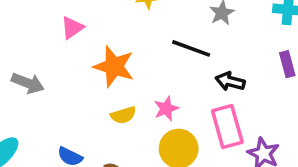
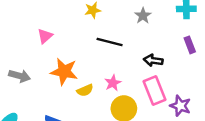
black line: (191, 48) -> (110, 42), moved
orange star: (114, 66) -> (64, 72), moved

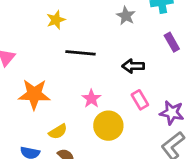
gray star: (143, 16) -> (126, 16), moved
yellow semicircle: (85, 90) -> (58, 132), moved
pink rectangle: (155, 90) -> (140, 100), size x0.6

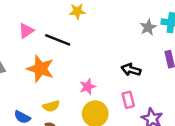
gray star: (126, 16) -> (148, 27), moved
black line: (80, 53) -> (58, 40), moved

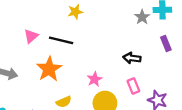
orange star: (40, 69) -> (49, 69), turned 30

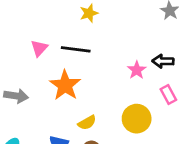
pink star: (95, 79) -> (137, 70), moved

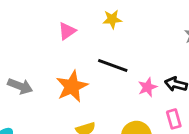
pink triangle: (39, 48) -> (67, 31), moved
black line: (76, 49) -> (113, 66), moved

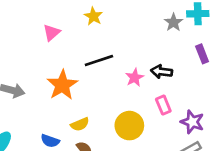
yellow star: (112, 19) -> (93, 16), turned -30
black line: (113, 66) -> (99, 61), turned -32

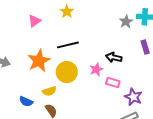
pink star: (135, 78) -> (96, 69), moved
pink rectangle: (163, 105) -> (113, 82), turned -56
yellow circle: (129, 126) -> (67, 72), moved

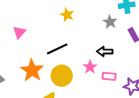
yellow star: (67, 12) -> (67, 15), moved
gray star: (126, 22) -> (110, 22), moved

